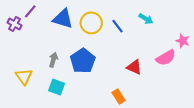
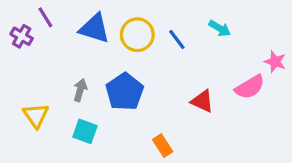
purple line: (30, 11) -> (45, 17), turned -72
orange rectangle: (119, 97) -> (163, 146), moved

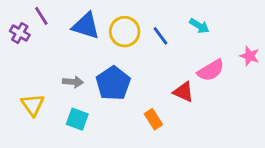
pink semicircle: (250, 87) -> (211, 70), moved
gray arrow: (80, 90) -> (73, 82), turned 78
orange rectangle: (163, 146) -> (153, 119), moved

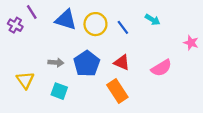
pink semicircle: (211, 70) -> (161, 68), moved
red triangle: (183, 92) -> (122, 62), moved
orange rectangle: (153, 119) -> (117, 91), size x1.5

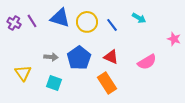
purple line: (32, 12) -> (32, 21), moved

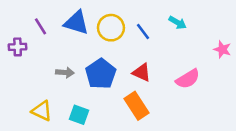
purple cross: (14, 23) -> (18, 47), moved, turned -32
yellow triangle: (23, 73) -> (42, 111), moved, turned -30
cyan square: (54, 83) -> (79, 115), moved

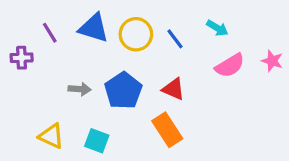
pink semicircle: (188, 79) -> (230, 66), moved

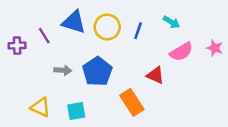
purple line: (50, 33) -> (44, 36), moved
blue line: (175, 39) -> (138, 31), turned 56
red triangle: (173, 89) -> (155, 75), moved
cyan square: (97, 141) -> (76, 111), turned -30

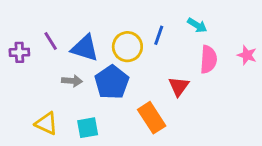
blue triangle: (74, 22) -> (85, 48), moved
yellow circle: (107, 27) -> (127, 47), moved
pink semicircle: (181, 52) -> (208, 59), turned -55
red triangle: (155, 75) -> (179, 86), turned 42

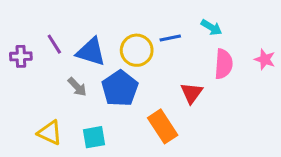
blue line: (159, 35) -> (170, 38), turned 60
gray arrow: (72, 81) -> (77, 87), turned 42

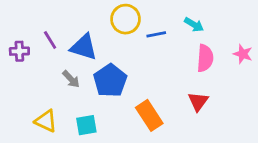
yellow circle: (137, 50) -> (126, 19), moved
red triangle: (192, 93) -> (198, 101), moved

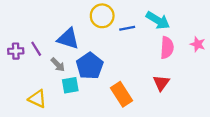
cyan arrow: (194, 25) -> (158, 20), size x1.5
purple line: (50, 40) -> (36, 49), moved
purple cross: (19, 51) -> (16, 51), moved
cyan square: (86, 125) -> (70, 85), moved

